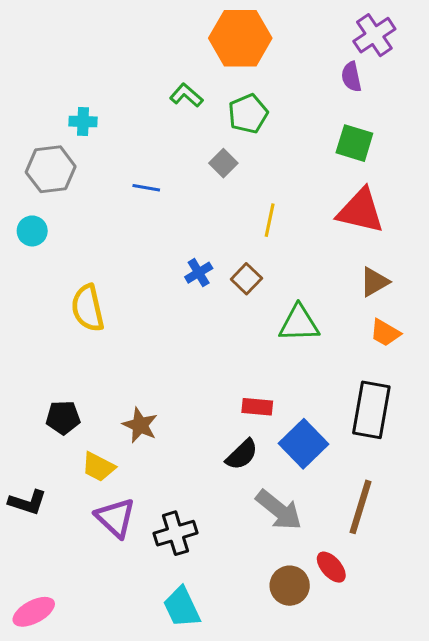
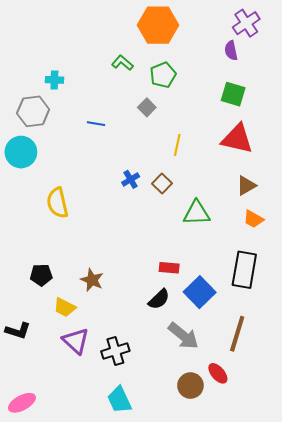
cyan circle: (32, 231) -> (21, 152), size x1.6

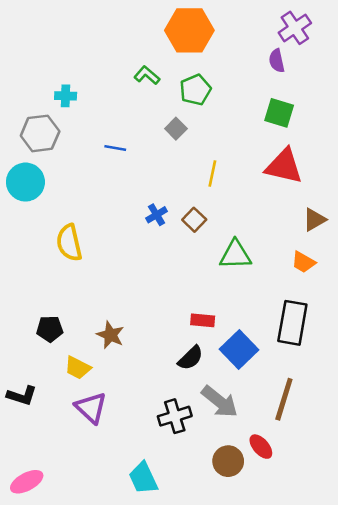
brown triangle: (246, 186) -> (314, 220), moved
black cross: (115, 351) -> (175, 416), moved

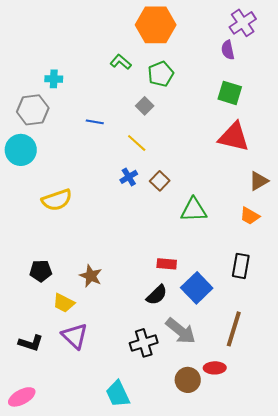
yellow line: (212, 174) -> (137, 143), moved, turned -60
yellow semicircle: (69, 243) -> (57, 200), turned -96
black rectangle: (292, 323) -> (241, 266), size x0.7
black L-shape: (22, 396) -> (31, 343), moved
red ellipse: (261, 447) -> (215, 368), turned -50

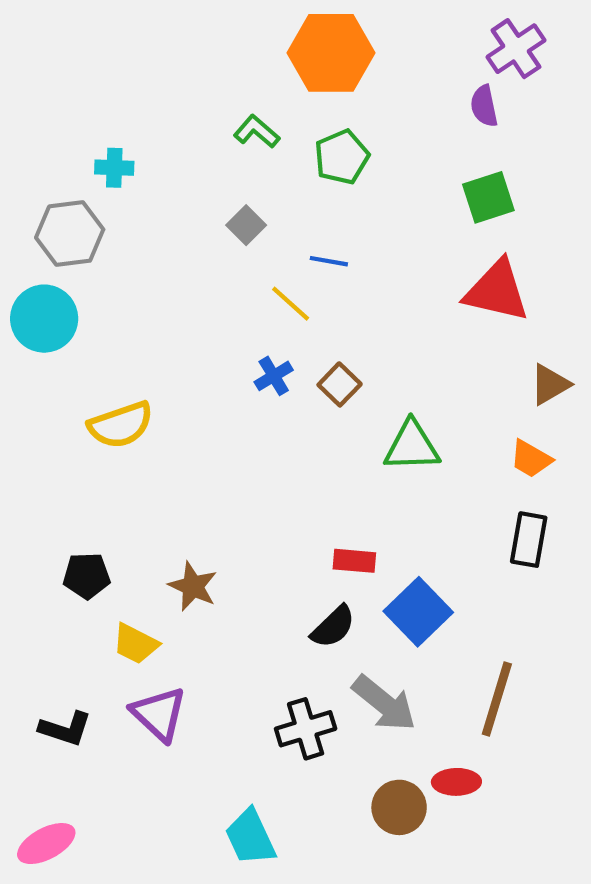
green square: (230, 93) -> (488, 197), turned -35
gray square: (145, 106) -> (246, 225), moved
blue line: (95, 122) -> (329, 261), moved
black rectangle: (241, 266) -> (529, 540), moved

